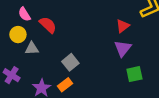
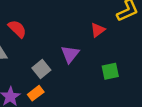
purple triangle: (123, 48) -> (70, 54), moved
green square: (134, 74) -> (110, 71), moved

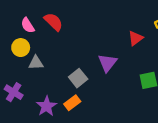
red semicircle: (17, 29) -> (53, 22), moved

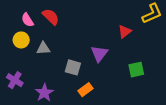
gray triangle: (36, 63) -> (43, 48), moved
gray square: (78, 78) -> (73, 67), turned -35
orange rectangle: (72, 103) -> (86, 90), moved

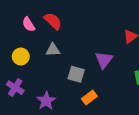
yellow circle: (21, 40) -> (21, 57), moved
gray triangle: (43, 48) -> (53, 50), moved

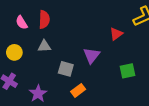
red semicircle: (53, 21) -> (44, 19), turned 48

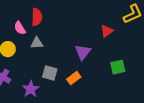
pink semicircle: (22, 23) -> (20, 28), moved
gray square: (66, 69) -> (50, 73), moved
orange rectangle: (78, 90) -> (74, 78), moved

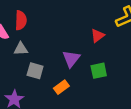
green square: (118, 67) -> (99, 71), moved
gray square: (50, 73) -> (35, 71), moved

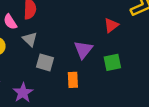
gray triangle: (21, 49) -> (30, 39), turned 48
orange rectangle: (61, 87) -> (73, 80), turned -56

